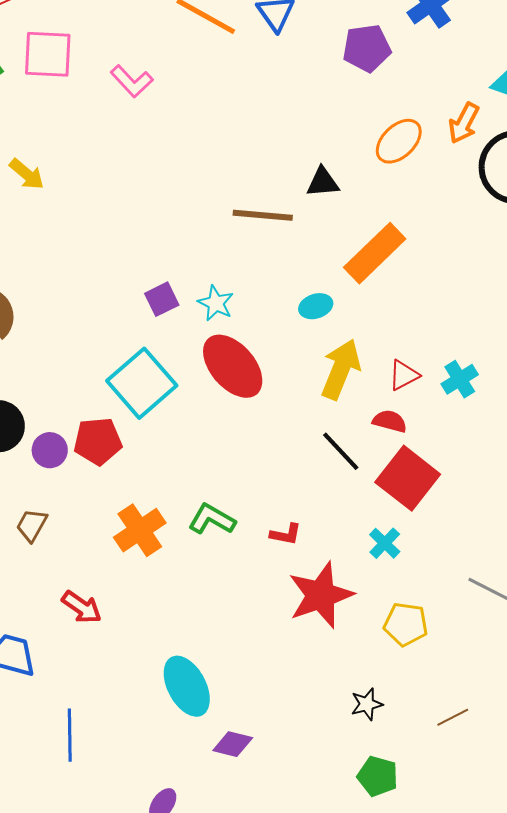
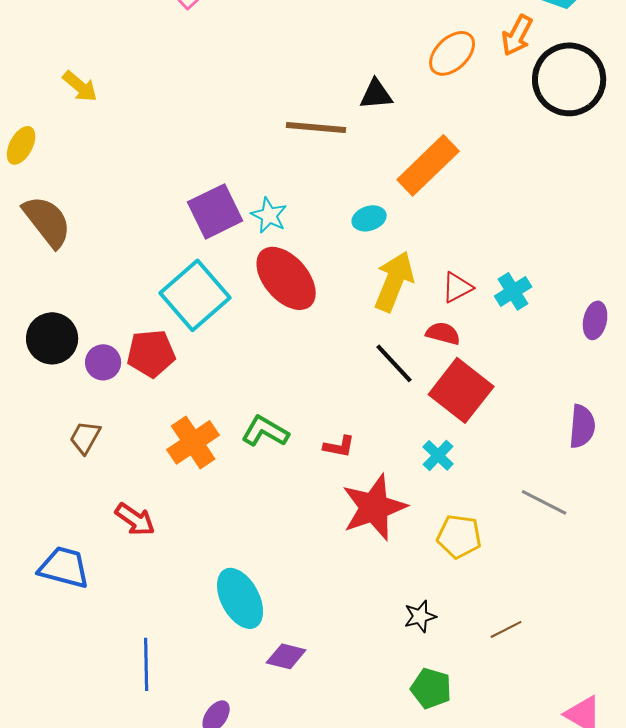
purple square: (162, 299) -> (215, 211), size x1.6
blue line: (70, 735) -> (146, 664), moved

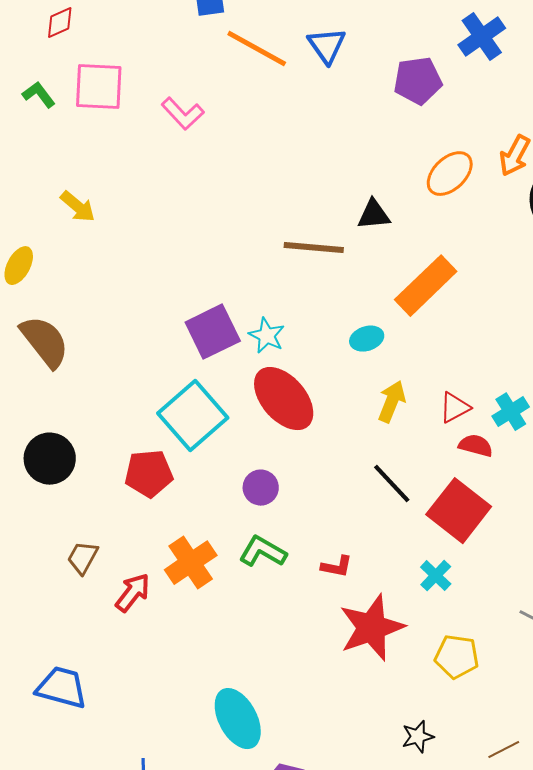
yellow arrow: (394, 281) -> (392, 402), size x0.7
red semicircle: (443, 333) -> (476, 446), moved
purple circle: (103, 362) -> (261, 488), moved
red arrow: (135, 519) -> (133, 593), moved, turned -87

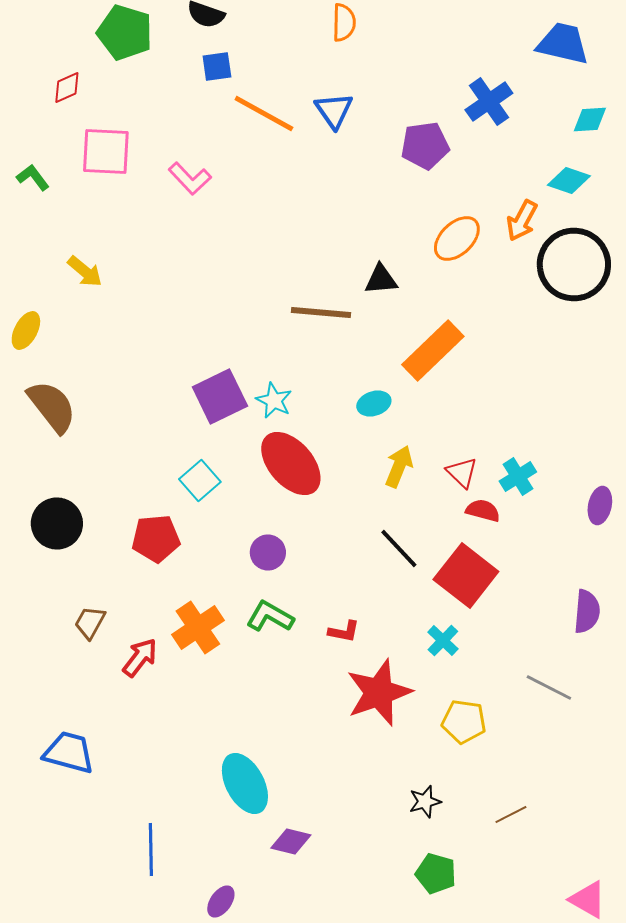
green L-shape: (39, 95) -> (33, 178), moved
red triangle: (455, 408) -> (462, 472), turned -48
cyan square: (193, 416) -> (200, 480), size x0.6

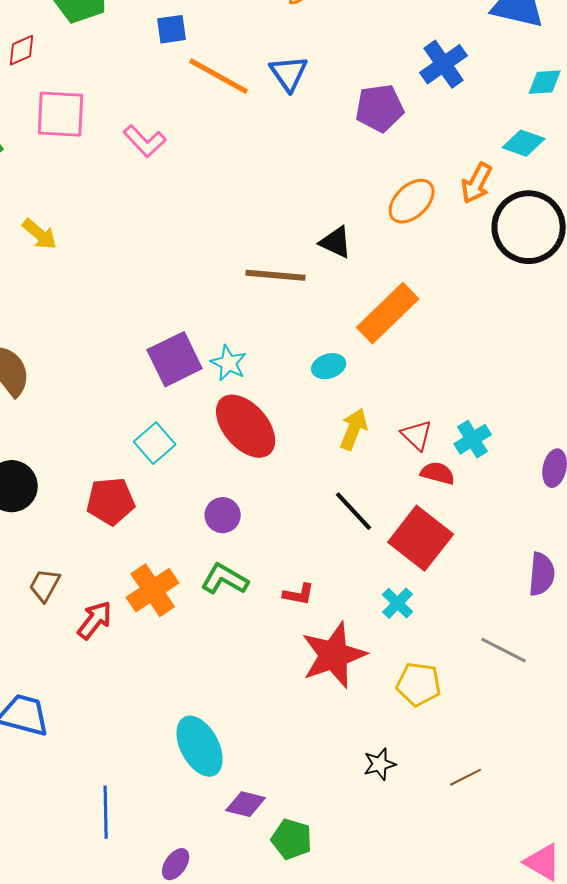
black triangle: (381, 280) -> (336, 242), turned 30
green pentagon: (436, 874) -> (292, 839), moved

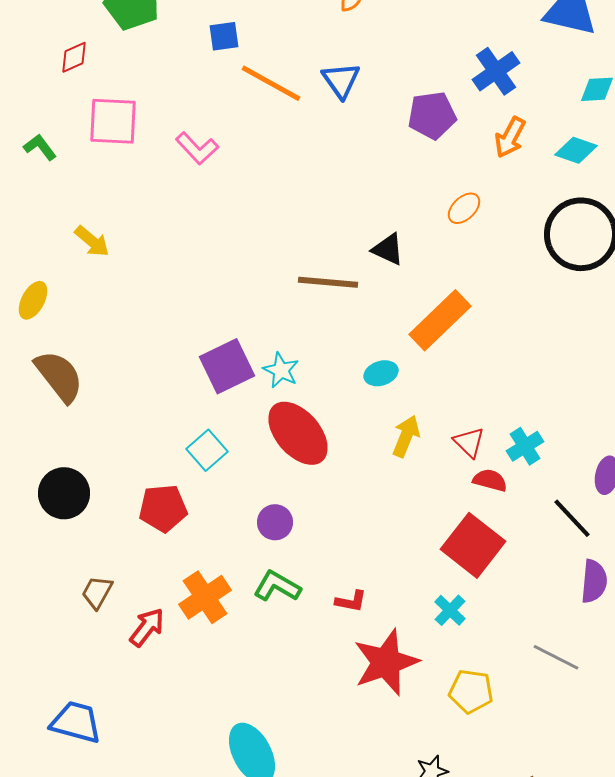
orange arrow: (477, 183) -> (510, 137), moved
orange ellipse: (412, 201) -> (464, 208), size x0.7
black line: (354, 511) -> (572, 518), moved

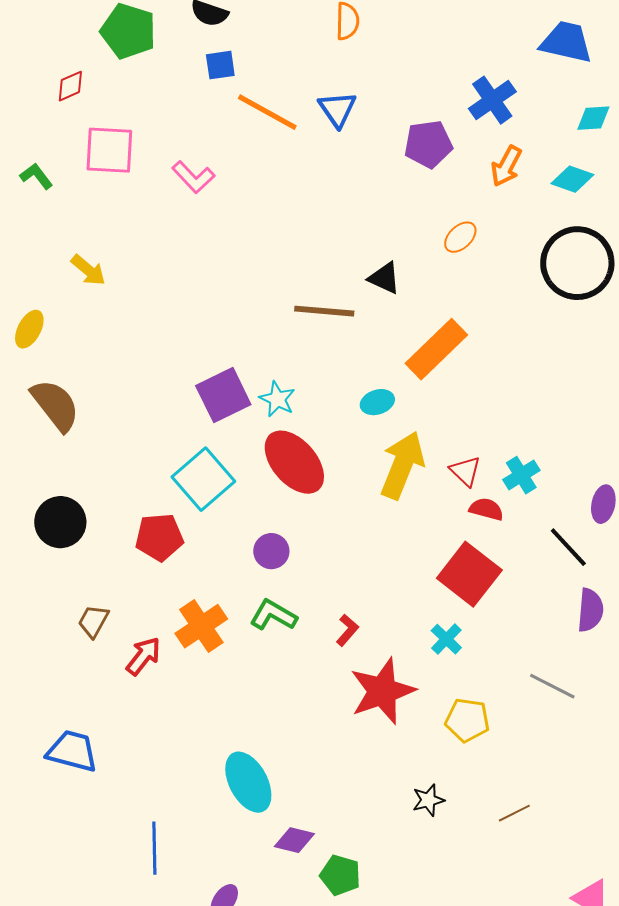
yellow arrow: (406, 436) -> (402, 465), size x1.6
cyan square: (207, 450) -> (203, 479), size x1.5
red L-shape: (351, 601) -> (347, 630), turned -60

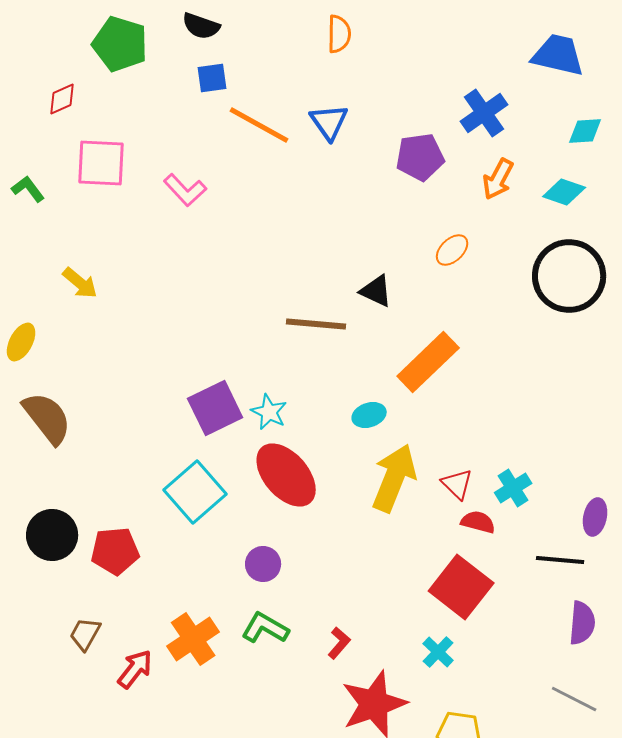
red pentagon: (159, 537) -> (115, 551), moved
black line: (568, 547) -> (560, 560), turned -42
gray line: (552, 686) -> (574, 699), moved

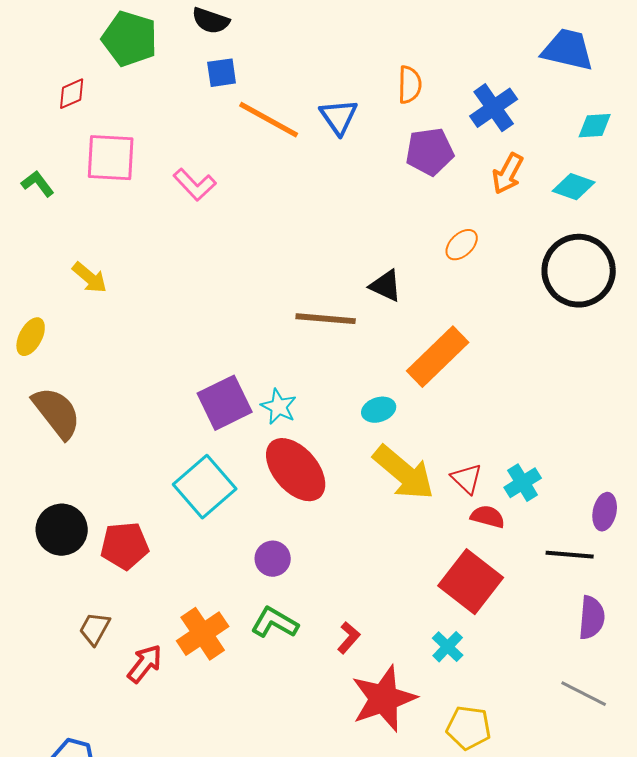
orange semicircle: (339, 34) -> (410, 85), moved
yellow arrow: (394, 478) -> (404, 473), turned 108

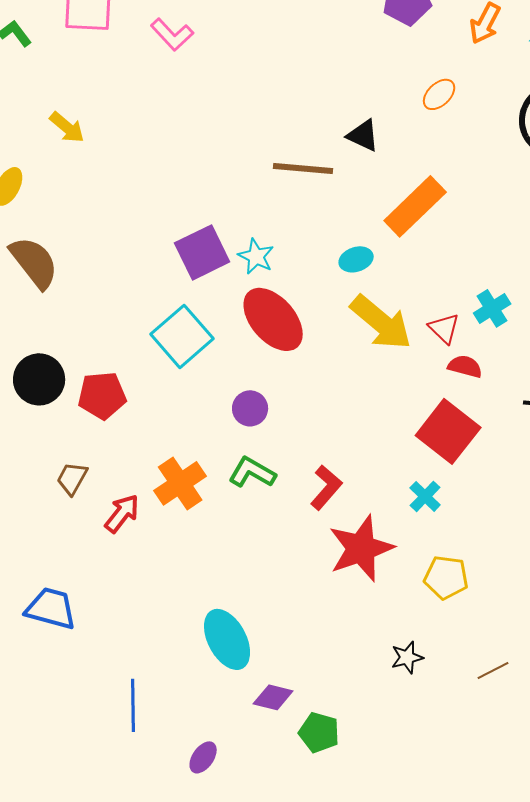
cyan cross: (523, 483) -> (492, 308), moved
red L-shape: (349, 638) -> (326, 487), size x1.4

